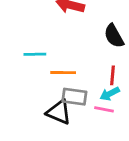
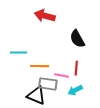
cyan arrow: (110, 94) -> (75, 90), moved
pink line: (104, 109) -> (62, 76), moved

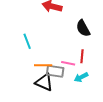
cyan line: (19, 52) -> (27, 41), turned 70
orange line: (39, 66) -> (43, 65), moved

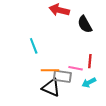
black semicircle: (83, 28) -> (85, 24), moved

